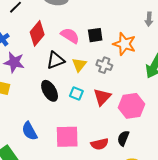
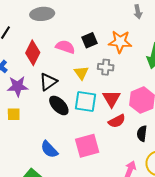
black triangle: (56, 60) -> (48, 82), moved
cyan square: (76, 93) -> (86, 101), size x1.6
red semicircle: (100, 144) -> (117, 121), moved

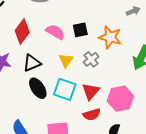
gray arrow: (138, 12) -> (133, 11), turned -112
gray cross: (106, 67) -> (91, 59), turned 35

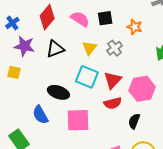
orange star: (110, 37) -> (135, 27), size x0.7
black ellipse: (38, 88) -> (58, 92), moved, turned -40

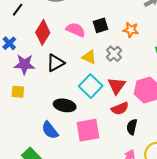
yellow triangle: (89, 48) -> (89, 57), turned -35
cyan square: (87, 77) -> (91, 86), turned 30
black semicircle: (134, 121) -> (132, 127), moved

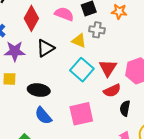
gray cross: (114, 54) -> (97, 30), moved, turned -35
black ellipse: (65, 105) -> (39, 90), moved

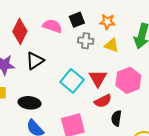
yellow triangle: (79, 41) -> (112, 45), moved

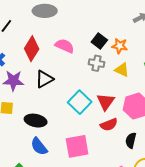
black square: (77, 20) -> (99, 41), moved, turned -35
black semicircle: (116, 118) -> (131, 140), moved

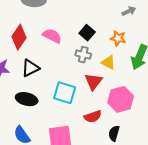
orange star: (120, 46) -> (118, 38), moved
cyan square: (80, 102) -> (65, 93), turned -30
red triangle: (106, 102) -> (93, 82), moved
black ellipse: (36, 121) -> (27, 99), moved

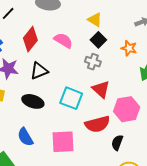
yellow triangle: (108, 62) -> (95, 20), moved
red triangle: (93, 82) -> (101, 89), turned -30
red semicircle: (93, 117) -> (97, 124), size x1.4

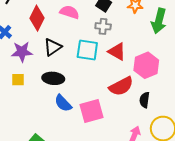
cyan square: (71, 98) -> (87, 50), moved
blue semicircle: (25, 137) -> (63, 103), moved

